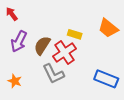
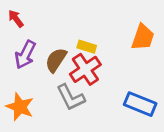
orange trapezoid: (108, 28) -> (143, 37), turned -110
yellow rectangle: (75, 34) -> (87, 47), moved
orange star: (15, 81) -> (20, 107), size x1.5

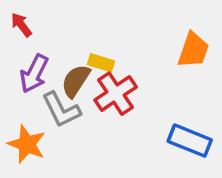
yellow rectangle: (87, 47) -> (101, 63), moved
gray L-shape: (71, 97) -> (61, 110), moved

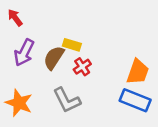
orange trapezoid: (193, 50) -> (138, 72), moved
red cross: (116, 94) -> (82, 67), size x0.6
gray L-shape: (61, 110) -> (67, 100), moved

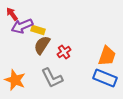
yellow rectangle: (72, 45) -> (38, 30), moved
purple arrow: (24, 53) -> (22, 26), moved, turned 40

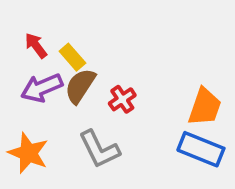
red arrow: (12, 14) -> (36, 46), moved
purple arrow: (22, 26) -> (42, 88), moved
yellow rectangle: (38, 30) -> (72, 57), turned 32

